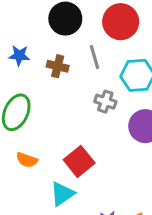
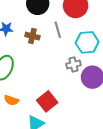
gray cross: (105, 102) -> (73, 64), moved, turned -32

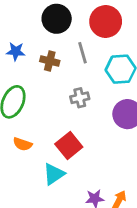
gray cross: (73, 64) -> (80, 98), moved

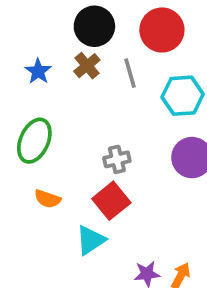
blue star: (16, 51) -> (38, 71), turned 30
brown cross: (50, 61) -> (87, 66), moved, turned 36
gray cross: (80, 98) -> (117, 159), moved

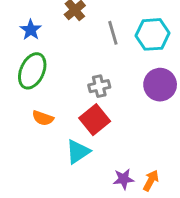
blue star: (38, 71) -> (31, 30), moved
gray line: (130, 73) -> (113, 33), moved

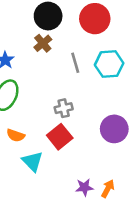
purple circle: (160, 85) -> (114, 129), moved
cyan triangle: (78, 152) -> (32, 161), moved, turned -40

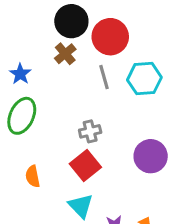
red circle: (95, 19) -> (110, 37), moved
orange semicircle: (16, 135) -> (33, 176), moved, turned 60
cyan triangle: (32, 161) -> (81, 206), moved

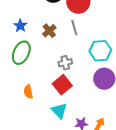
brown cross: (65, 54) -> (49, 31), moved
cyan hexagon: (144, 79) -> (100, 51), moved

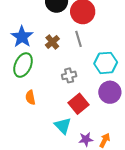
blue star: (20, 26) -> (22, 37), size x1.5
red square: (62, 85) -> (78, 104), moved
orange semicircle: (28, 92) -> (30, 97), moved

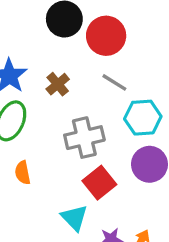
gray line: (78, 39) -> (114, 82), moved, turned -42
gray cross: (69, 75) -> (84, 138), size x1.6

